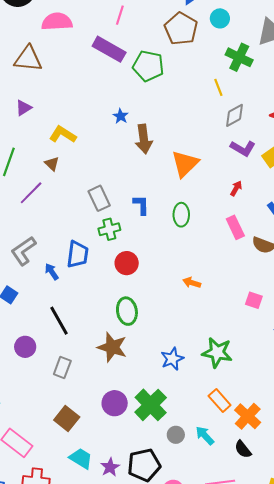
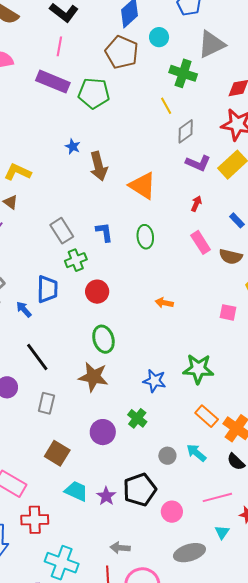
orange triangle: (185, 164) -> (143, 186), turned -36
blue star: (172, 359) -> (154, 381), turned -30
green cross: (151, 405) -> (137, 418), moved, size x0.6

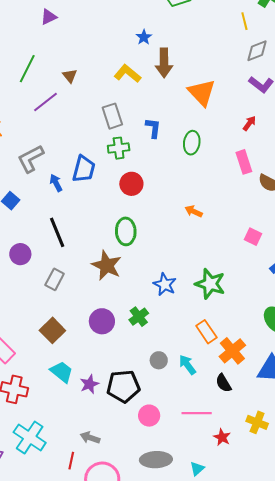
yellow L-shape: (18, 172) -> (127, 74), moved
cyan triangle: (222, 532) -> (197, 469), moved

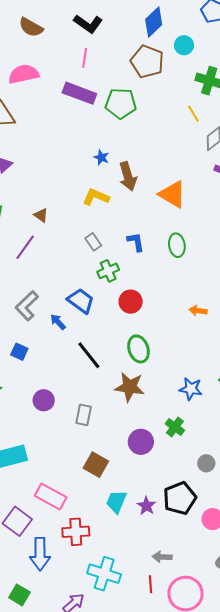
gray rectangle: (112, 116) -> (93, 242), size x0.7
blue trapezoid: (84, 169) -> (81, 301), turned -52
black line: (57, 232) -> (89, 355), moved
cyan trapezoid: (62, 372) -> (116, 502), turned -90

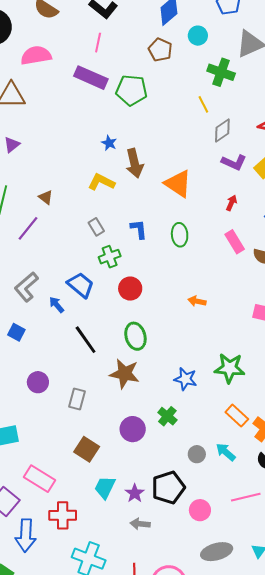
brown pentagon: (147, 62) -> (160, 50), size x0.7
gray arrow: (162, 557) -> (140, 524), moved

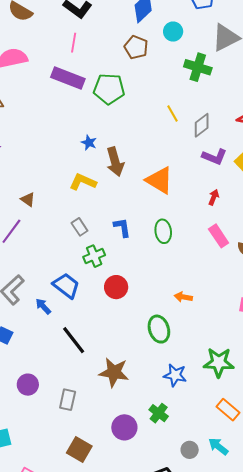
yellow line: (203, 104) -> (172, 114), moved
green ellipse: (135, 336) -> (159, 329), moved

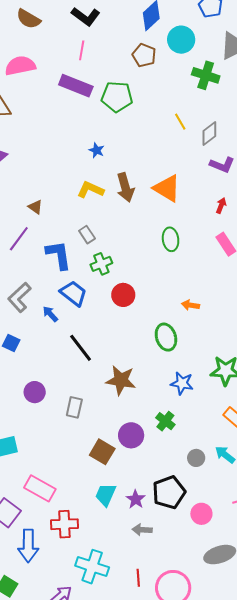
cyan circle: (173, 32) -> (181, 40), size x1.4
brown arrow: (115, 162) -> (125, 187), moved
blue L-shape: (122, 227) -> (59, 255), moved, size x1.5
brown square: (79, 450) -> (102, 452), moved

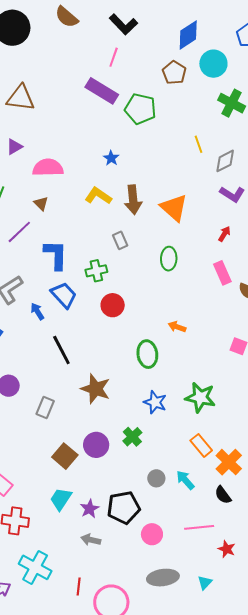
pink semicircle: (20, 66) -> (48, 168), moved
gray rectangle: (87, 235) -> (120, 240), moved

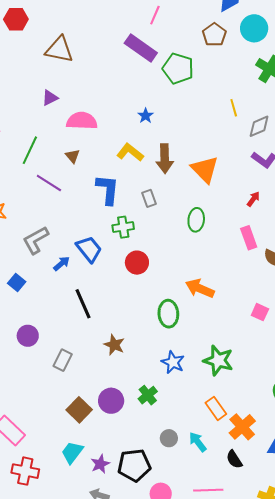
purple line: (19, 232) -> (49, 183), turned 72
blue L-shape: (56, 255) -> (108, 190), moved
blue arrow: (37, 311) -> (62, 264), turned 78
orange arrow: (177, 327) -> (200, 288), size x1.6
brown star: (96, 389) -> (114, 345), size x0.7

